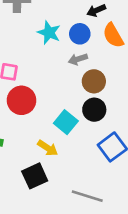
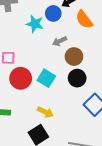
blue circle: (80, 34) -> (53, 13), moved
cyan square: (66, 122) -> (46, 78), moved

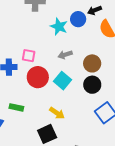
gray arrow: (60, 41) -> (65, 55), moved

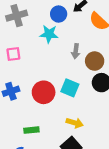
blue circle: (78, 19) -> (59, 14), moved
gray arrow: (65, 55) -> (76, 51), moved, turned -48
pink square: (29, 56) -> (13, 54), moved

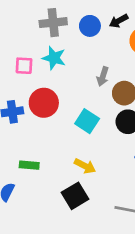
gray cross: (17, 16) -> (53, 23), moved
cyan star: (49, 34) -> (54, 58), moved
red circle: (44, 92) -> (44, 103), moved

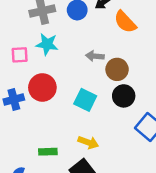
gray arrow: (103, 76) -> (95, 56), turned 84
green rectangle: (29, 165) -> (48, 152), moved

